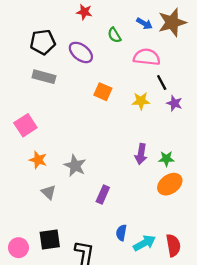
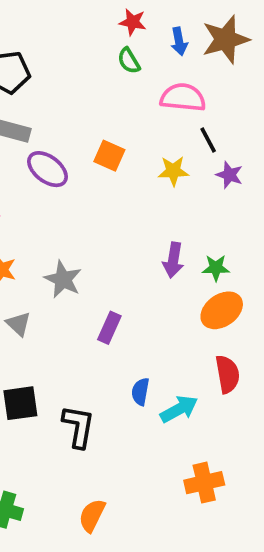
red star: (84, 12) -> (133, 22), moved
blue arrow: (144, 24) -> (179, 41), turned 49
purple ellipse: (81, 52) -> (47, 169), moved
red semicircle: (173, 245) -> (227, 374), moved

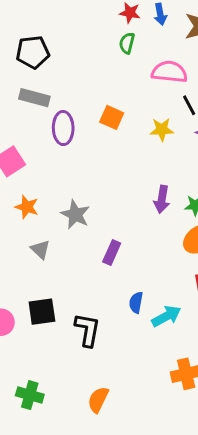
blue arrow: (179, 41) -> (160, 14), moved
green semicircle: (129, 61) -> (127, 43), turned 45
purple ellipse: (47, 169) -> (63, 128), turned 52

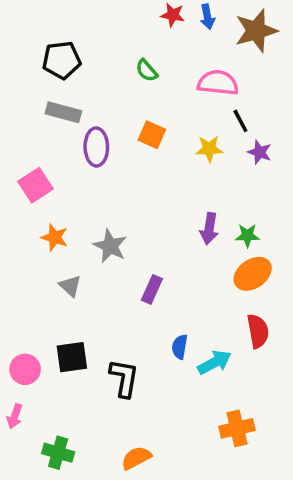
green semicircle: (127, 43) -> (147, 71), moved, turned -55
orange semicircle: (98, 400) -> (136, 458), turned 36

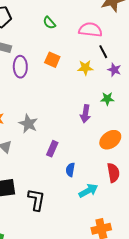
green star: (247, 236) -> (107, 99), moved
blue semicircle: (180, 347) -> (70, 170), moved

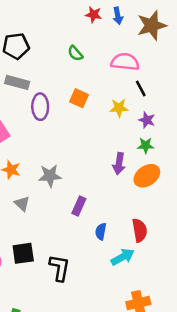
purple star: (114, 70) -> (147, 120), moved
gray star: (28, 124) -> (50, 176), turned -30
orange ellipse: (110, 140) -> (147, 176), moved
red semicircle: (113, 173) -> (140, 230), moved

